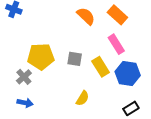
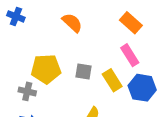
orange semicircle: (86, 16) -> (72, 23), moved
gray cross: (24, 77) -> (27, 91), turned -35

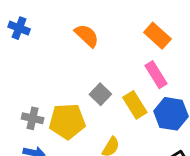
yellow pentagon: (46, 69) -> (67, 121), moved
gray square: (83, 71) -> (100, 94), turned 35

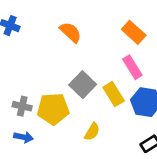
gray square: (100, 94) -> (83, 85), size x1.4

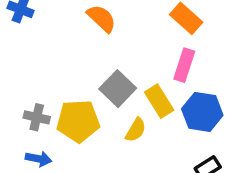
pink rectangle: (132, 67) -> (184, 65), turned 50
yellow semicircle: (92, 132) -> (136, 130), moved

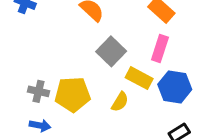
gray square: (118, 89) -> (111, 51), moved
yellow rectangle: (159, 101) -> (139, 78), turned -30

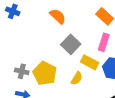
yellow pentagon: (73, 94) -> (45, 73), turned 30

